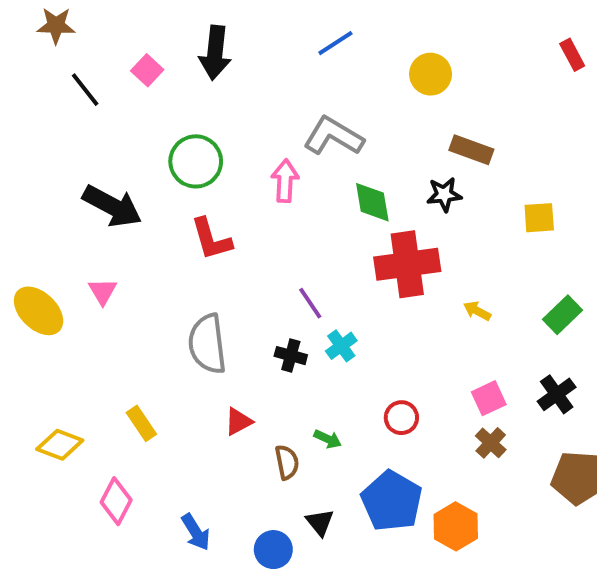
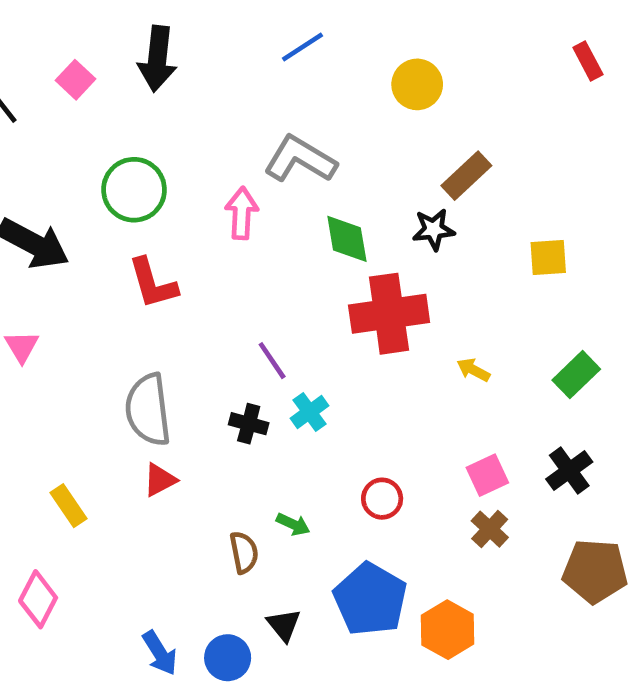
brown rectangle: (471, 150) -> (466, 176), turned -63
red triangle: (238, 421) -> (160, 480), moved
blue arrow: (196, 532) -> (160, 653), moved

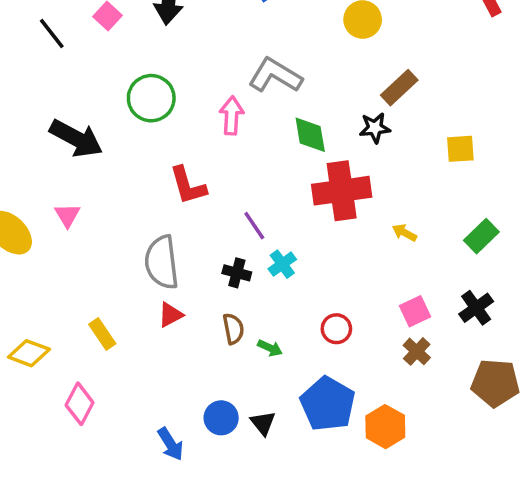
red L-shape: (153, 283) -> (188, 185), moved
brown semicircle: (244, 552) -> (233, 329), moved
blue circle: (228, 658) -> (221, 418), moved

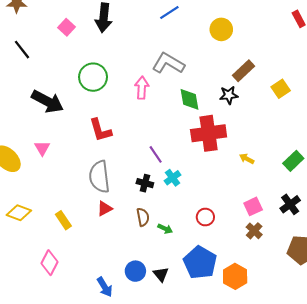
black line: (52, 33) -> (22, 50), moved
yellow square: (460, 149) -> (281, 89), moved, turned -30
red L-shape: (188, 185) -> (100, 130), moved
yellow diamond: (29, 353) -> (19, 213), moved

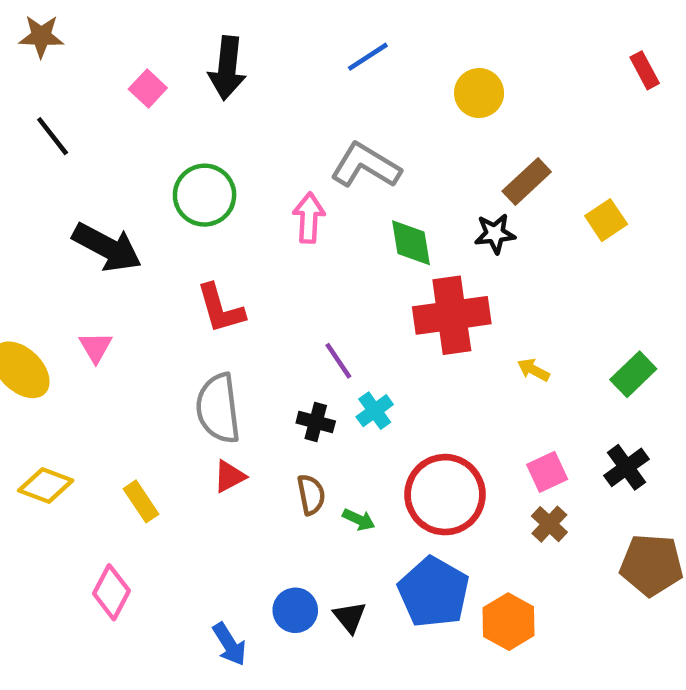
red circle: (205, 217) -> (445, 495), size x2.0

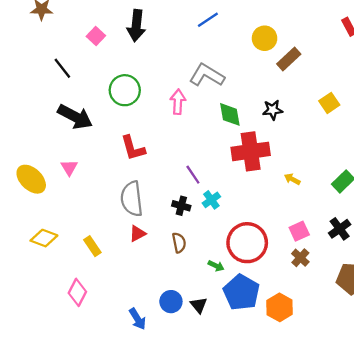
black line: (53, 136) -> (62, 68), moved
brown rectangle: (527, 181) -> (289, 59), moved
green arrow: (359, 520) -> (216, 266), moved

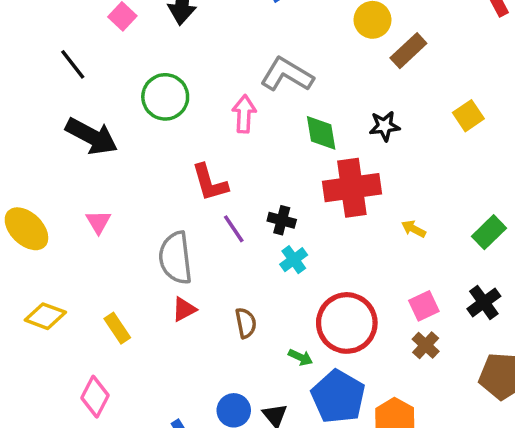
red L-shape: (133, 148) -> (210, 183), moved
pink triangle: (69, 168) -> (98, 222), moved
purple line: (193, 175) -> (234, 229), moved
black cross: (181, 206) -> (282, 220), moved

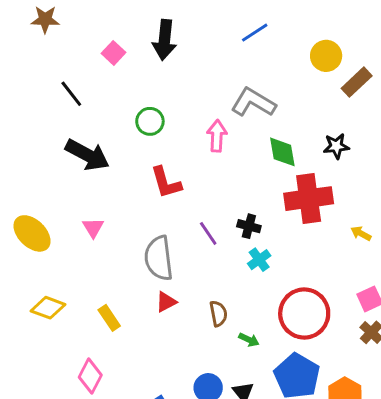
green circle: (165, 97) -> (150, 121), size x0.7
red L-shape: (210, 183) -> (166, 182), moved
green arrow: (301, 357) -> (249, 340), moved

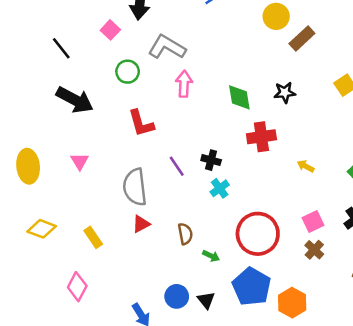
pink square: (114, 53) -> (110, 30), moved
gray L-shape: (253, 102) -> (167, 47), moved
red cross: (309, 199) -> (261, 137), size x0.7
yellow ellipse: (32, 233) -> (28, 166), turned 40

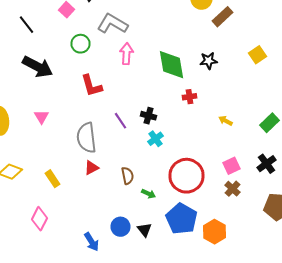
green diamond: (239, 97) -> (172, 65), size x1.4
red cross: (261, 137) -> (190, 97), size x0.6

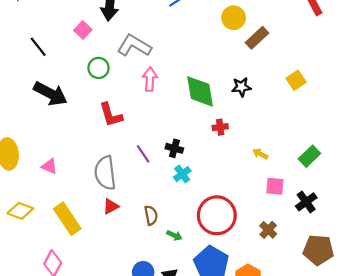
pink triangle: (42, 117) -> (49, 166), moved, turned -35
pink square: (232, 166) -> (275, 186), moved, turned 30
yellow rectangle: (52, 179) -> (67, 219), size x1.6

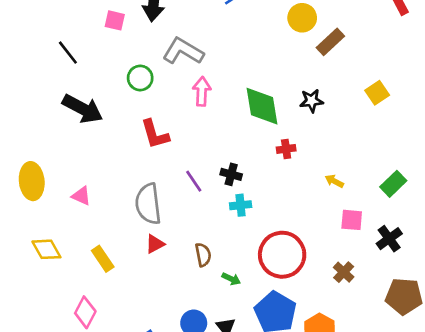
pink square: (83, 30) -> (115, 20), moved, turned -30
cyan cross: (182, 174) -> (241, 205), turned 30
yellow diamond: (20, 211) -> (46, 249), turned 40
yellow rectangle: (67, 219) -> (103, 259), size x0.7

